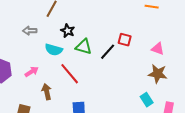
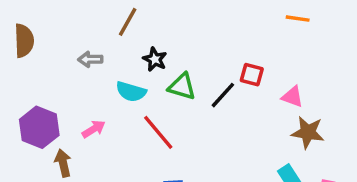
pink triangle: (158, 49) -> (292, 97), moved
brown arrow: (47, 92) -> (63, 163), moved

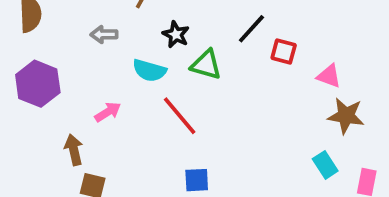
black line: (223, 95) -> (251, 29), moved
purple hexagon: (39, 127) -> (38, 84), moved

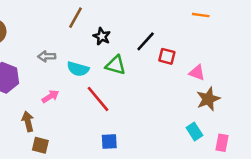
gray arrow: (104, 34) -> (47, 56), moved
black star: (176, 34) -> (102, 36), moved
brown star: (346, 116) -> (208, 99), turned -30

